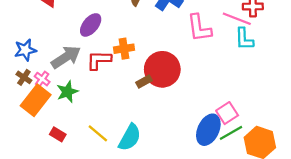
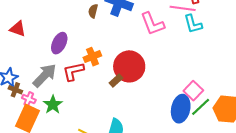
brown cross: (24, 77) -> (15, 90), moved

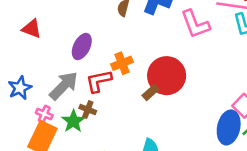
brown cross: (15, 90) -> (88, 109), moved

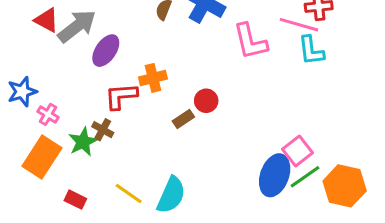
red circle: (167, 76) -> (206, 101), size x0.5
gray arrow: (64, 86) -> (77, 26), moved
pink cross: (44, 114) -> (48, 114), moved

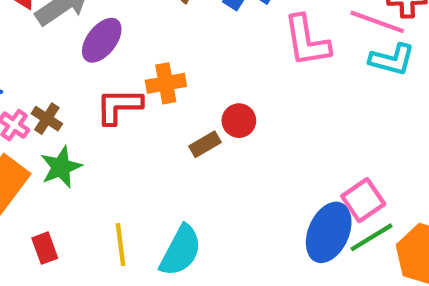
cyan L-shape: (311, 51) -> (392, 60), turned -72
brown cross: (103, 130) -> (47, 119), moved
yellow line: (129, 194) -> (121, 244), turned 44
red rectangle: (75, 200) -> (45, 248), turned 40

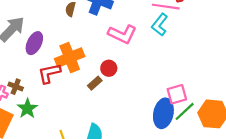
pink L-shape: (307, 41) -> (122, 34), moved, turned -44
cyan L-shape: (392, 60) -> (160, 25), moved, turned 125
orange cross: (166, 83) -> (70, 58), size x1.5
pink square: (363, 200) -> (177, 94), turned 30

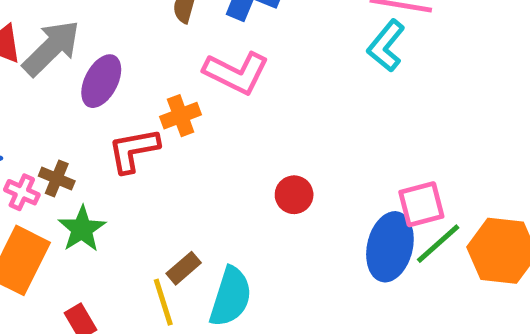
pink L-shape: (122, 34) -> (236, 73), moved
orange cross: (70, 58) -> (181, 116), size x0.6
red circle: (109, 68) -> (294, 195), moved
brown rectangle: (95, 83) -> (184, 268), moved

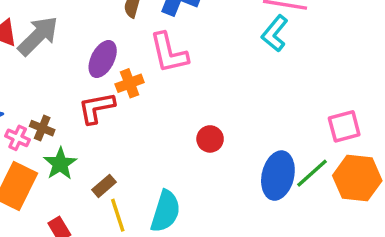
pink L-shape: (236, 73) -> (169, 53), turned 51
purple ellipse: (101, 81) -> (103, 59), moved
pink square: (421, 204) -> (344, 126), moved
brown rectangle: (184, 268) -> (104, 186), moved

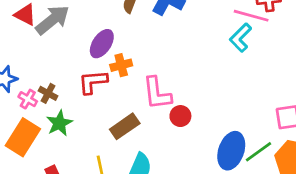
pink L-shape: (169, 53) -> (157, 93), moved
brown rectangle: (104, 186) -> (125, 126), moved, size x1.5

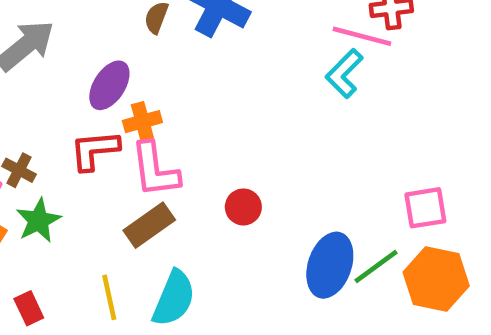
pink L-shape: (157, 93) -> (155, 170), moved

